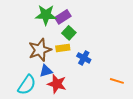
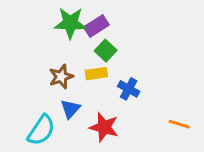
brown star: (40, 50) -> (61, 77), size x0.7
blue triangle: (46, 71) -> (70, 109), turned -32
red star: (57, 84) -> (104, 127), moved

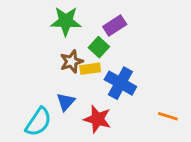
purple rectangle: (96, 26) -> (115, 26), moved
brown star: (61, 77) -> (72, 62), moved
blue cross: (129, 89) -> (120, 83), size x1.5

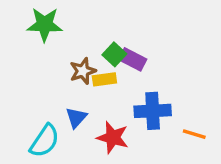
green star: (66, 21) -> (45, 24), moved
purple rectangle: (115, 26) -> (133, 59), moved, turned 60
blue cross: (120, 83) -> (153, 111), moved, turned -32

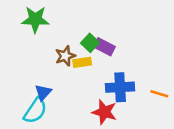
blue triangle: (76, 118) -> (43, 92), moved
orange line: (194, 134) -> (159, 94), moved
red star: (113, 138) -> (104, 112), moved

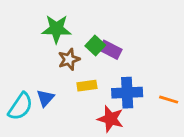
green star: (35, 19) -> (56, 29), moved
yellow rectangle: (82, 62) -> (87, 86), moved
cyan semicircle: (35, 111) -> (20, 106), moved

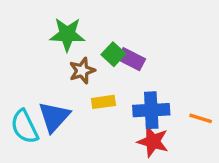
blue triangle: (45, 98) -> (54, 117), size x1.5
cyan semicircle: (20, 106) -> (24, 127), turned 120
red star: (110, 119) -> (153, 141), moved

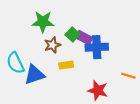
blue cross: (151, 110) -> (97, 47), moved
blue triangle: (54, 117) -> (34, 75), turned 30
cyan semicircle: (24, 127) -> (15, 63), moved

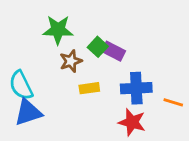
blue cross: (97, 47) -> (136, 88), moved
blue triangle: (34, 75) -> (28, 112), moved

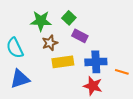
green square: (98, 47) -> (69, 18), moved
cyan semicircle: (21, 85) -> (15, 48), moved
yellow rectangle: (89, 88) -> (63, 62), size x1.5

